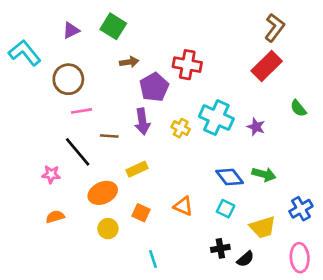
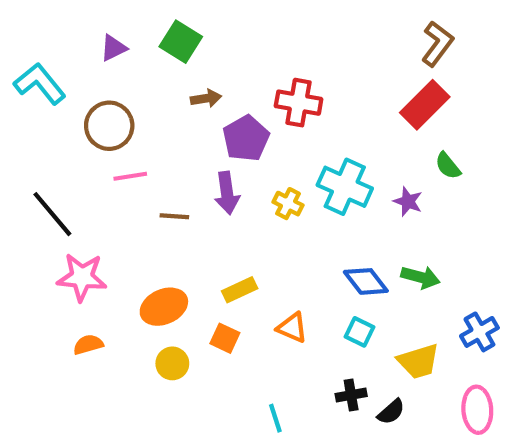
green semicircle: (298, 108) -> (448, 166), moved
black line: (78, 152) -> (52, 214), moved
yellow rectangle: (137, 169) -> (240, 290), moved
pink star: (51, 174) -> (82, 277), size x1.6
cyan line: (153, 259) -> (275, 418), moved

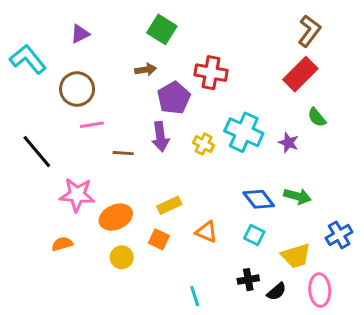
green square: (181, 42) -> (162, 29), moved
pink star: (82, 277) -> (77, 195), moved
pink ellipse: (477, 410) -> (320, 290), moved

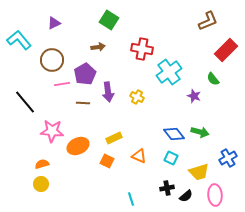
brown L-shape: (309, 31) -> (208, 21), turned 30
red rectangle: (300, 74) -> (226, 50), moved
purple pentagon: (174, 98) -> (85, 74), moved
cyan cross: (244, 132) -> (169, 72), moved, turned 30
yellow circle: (122, 257) -> (41, 184), moved

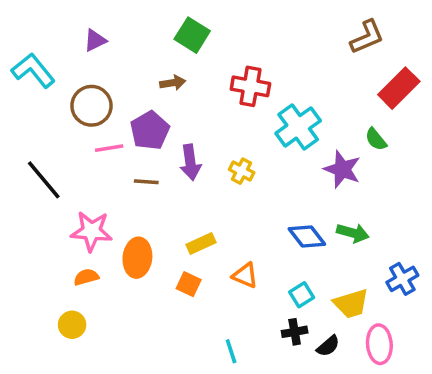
purple star: (194, 96) -> (342, 169), size x1.5
orange ellipse: (78, 146) -> (137, 258), turned -60
cyan square: (171, 158) -> (302, 295), moved, turned 32
orange semicircle: (42, 164) -> (86, 277), moved

